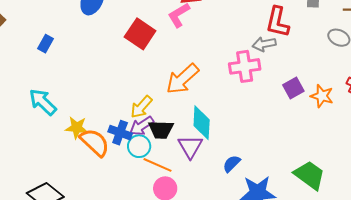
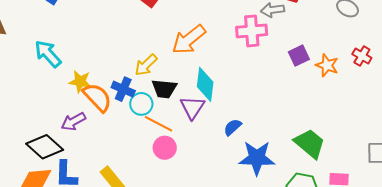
purple arrow: (142, 126) -> (73, 122), moved

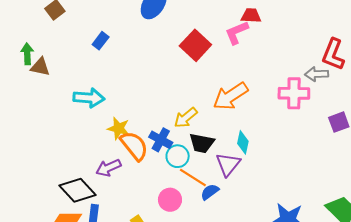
cyan arrow: (48, 54) -> (89, 98), turned 132
cyan diamond: (205, 84) -> (243, 142), size x0.7
blue semicircle: (233, 127) -> (210, 192), moved
pink circle: (165, 148) -> (170, 200), moved

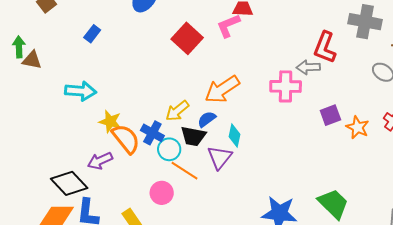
blue semicircle: (210, 192) -> (207, 119), moved

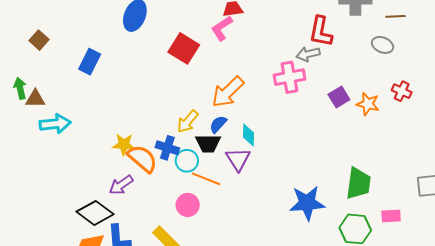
blue rectangle: (92, 34) -> (90, 62), size x1.4
cyan arrow: (81, 91) -> (55, 124), moved
green trapezoid: (333, 204) -> (358, 183), turned 64

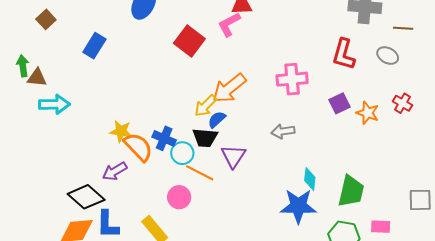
red L-shape: (321, 32) -> (344, 54), moved
gray arrow: (308, 54) -> (283, 131), moved
yellow arrow: (188, 121) -> (205, 106), moved
cyan diamond: (248, 135) -> (310, 179), moved

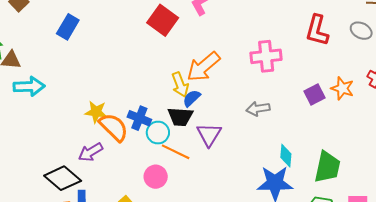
purple square: (339, 103) -> (315, 94), moved
yellow arrow: (205, 106) -> (180, 85), turned -65

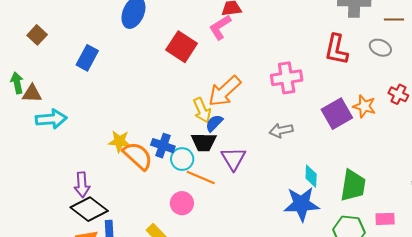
purple square: (315, 94) -> (337, 114), size x1.4
purple arrow: (91, 152) -> (82, 185), moved, turned -60

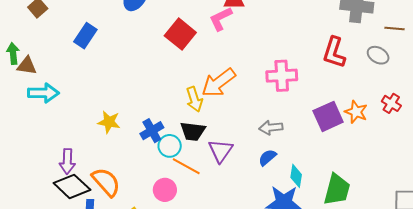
blue semicircle: (214, 123) -> (267, 157), moved
blue cross: (163, 146) -> (152, 131), turned 35
orange semicircle: (138, 156) -> (106, 182), moved

